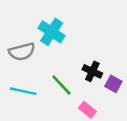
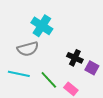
gray semicircle: (22, 52) -> (28, 49), moved
green line: (61, 85) -> (49, 80), moved

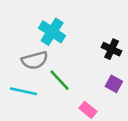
black cross: (75, 58) -> (111, 49), moved
green line: (49, 80) -> (59, 80), moved

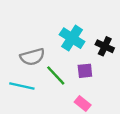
cyan cross: (52, 32) -> (72, 38), moved
purple square: (114, 84) -> (85, 71), moved, turned -35

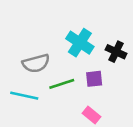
green line: (56, 75) -> (62, 84), turned -65

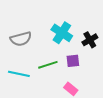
black cross: (116, 52) -> (90, 40), turned 35
gray semicircle: (36, 63) -> (21, 39), moved

